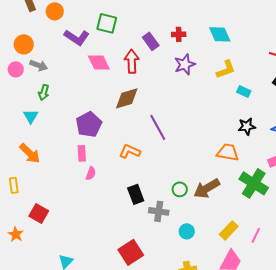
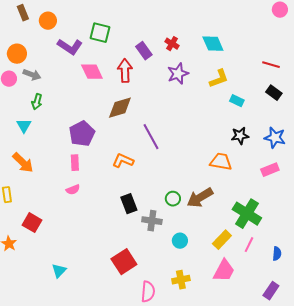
red cross: (179, 34) -> (172, 44), turned 32
pink semicircle: (91, 173) -> (73, 190), moved, turned 48
green cross: (254, 183) -> (247, 214), moved

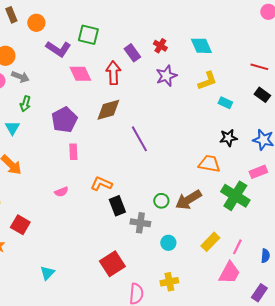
purple pentagon: (82, 134) -> (64, 120), moved
orange L-shape: (123, 161) -> (101, 184), moved
pink rectangle: (75, 163) -> (73, 152), moved
green cross: (247, 214) -> (235, 196), moved
pink trapezoid: (224, 271) -> (229, 273), moved

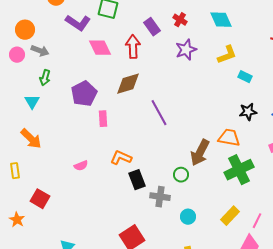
pink rectangle: (73, 152) -> (103, 119), moved
green cross: (235, 196) -> (239, 170), moved, turned 32
brown arrow: (188, 200) -> (200, 153), moved, turned -32

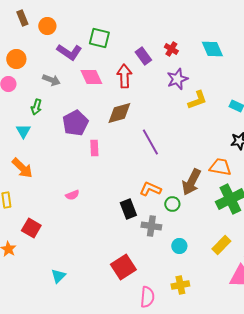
gray arrow: (40, 51) -> (51, 80), moved
yellow L-shape: (227, 55) -> (197, 100), moved
orange L-shape: (121, 158) -> (150, 189), moved

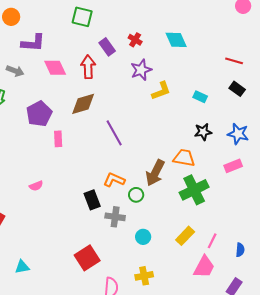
green square: (99, 38) -> (82, 17), moved
purple L-shape: (69, 52) -> (33, 43), turned -30
cyan triangle: (58, 276) -> (22, 267), turned 35

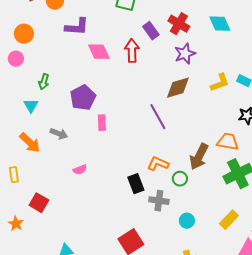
red cross: (135, 40) -> (179, 24), size x1.5
gray arrow: (15, 71) -> (59, 134), moved
yellow L-shape: (161, 91) -> (220, 83), moved
brown diamond: (83, 104) -> (178, 88), moved

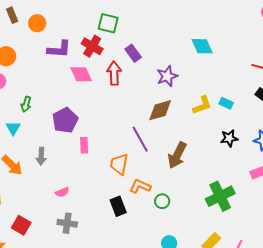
red cross: (179, 24) -> (92, 46), moved
gray arrow: (59, 134) -> (41, 156), turned 72
orange trapezoid: (228, 142) -> (119, 164), moved, turned -90
brown arrow: (199, 157) -> (177, 155), moved
gray cross: (159, 201) -> (67, 223), moved

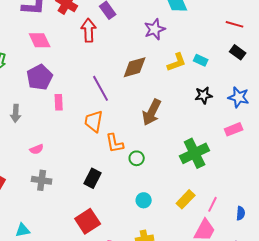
pink diamond: (81, 74) -> (40, 40), moved
purple star: (167, 76) -> (155, 29), moved
purple line: (140, 139) -> (101, 88), moved
orange L-shape: (140, 186) -> (115, 143), turned -125
black rectangle: (118, 206) -> (93, 178), moved, turned 48

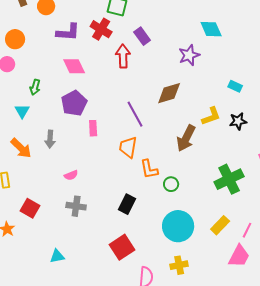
yellow L-shape: (177, 62) -> (211, 116), moved
cyan circle: (144, 200) -> (178, 226), size x2.0

